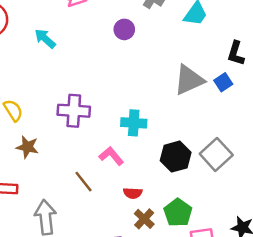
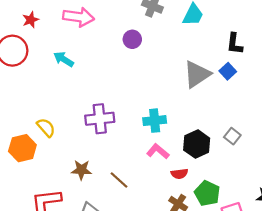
brown star: (27, 147) -> (81, 170), moved
gray square: (216, 154) -> (232, 136), size x0.6
pink L-shape: (111, 156) -> (158, 151), moved
red semicircle: (133, 193) -> (179, 174), moved

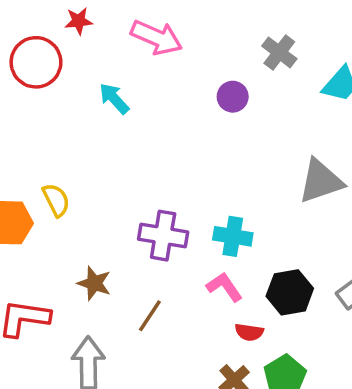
purple cross: (100, 119) -> (163, 236), moved
brown line: (119, 180) -> (150, 316), turned 66

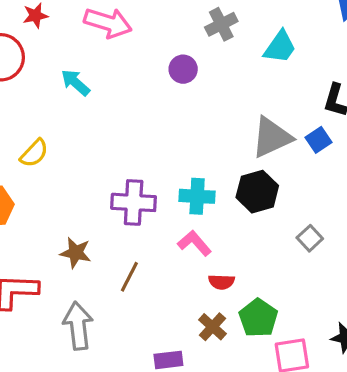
gray cross: (279, 52) -> (221, 24), turned 32
yellow semicircle: (56, 200) -> (34, 153), moved, turned 76
black hexagon: (290, 292) -> (257, 192), moved

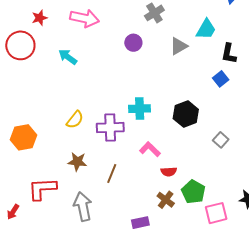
cyan trapezoid: (280, 47) -> (206, 29), moved
gray triangle: (272, 137) -> (179, 46), moved, size x0.7
yellow semicircle: (34, 153) -> (75, 120), moved
cyan cross: (197, 196) -> (140, 109), moved

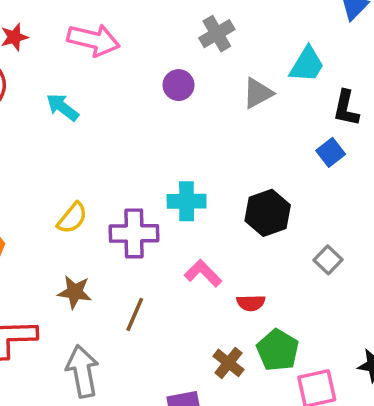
red semicircle: (169, 172) -> (251, 303), moved

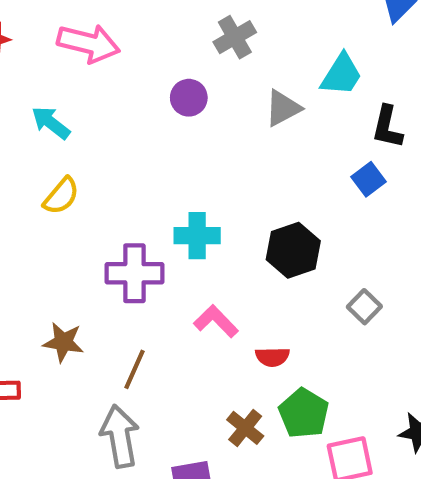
yellow semicircle: (72, 218) -> (61, 196), moved
gray arrow: (82, 371) -> (120, 436), moved

